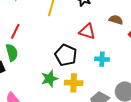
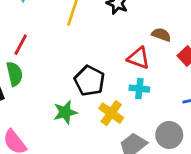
red triangle: (87, 32) -> (139, 58), moved
yellow cross: (74, 83) -> (111, 113), moved, turned 30

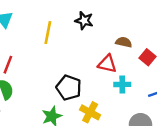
cyan cross: (139, 89) -> (122, 84), moved

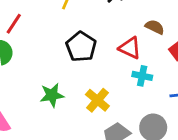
black pentagon: (69, 88) -> (81, 47), moved

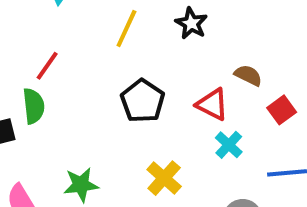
cyan cross: (142, 76) -> (229, 145), turned 30
green star: (52, 95) -> (81, 185), moved

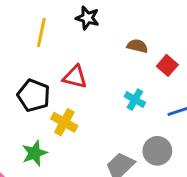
black pentagon: (143, 101) -> (34, 95), moved
red triangle: (212, 104) -> (75, 77), moved
yellow cross: (164, 178) -> (64, 122), moved

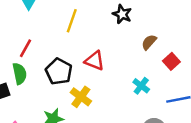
black star: (87, 18) -> (122, 14), moved
brown semicircle: (137, 46) -> (149, 42), turned -70

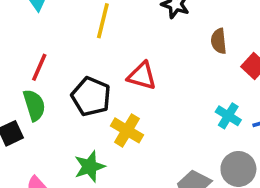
brown semicircle: (149, 42) -> (219, 41), turned -42
cyan cross: (141, 86) -> (228, 116), moved

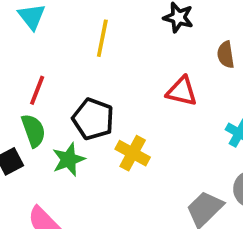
red triangle: (142, 76) -> (182, 91), moved
green star: (90, 167) -> (69, 159), moved

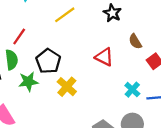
yellow line: (102, 38) -> (65, 15), turned 30
brown semicircle: (226, 55) -> (135, 41), turned -35

